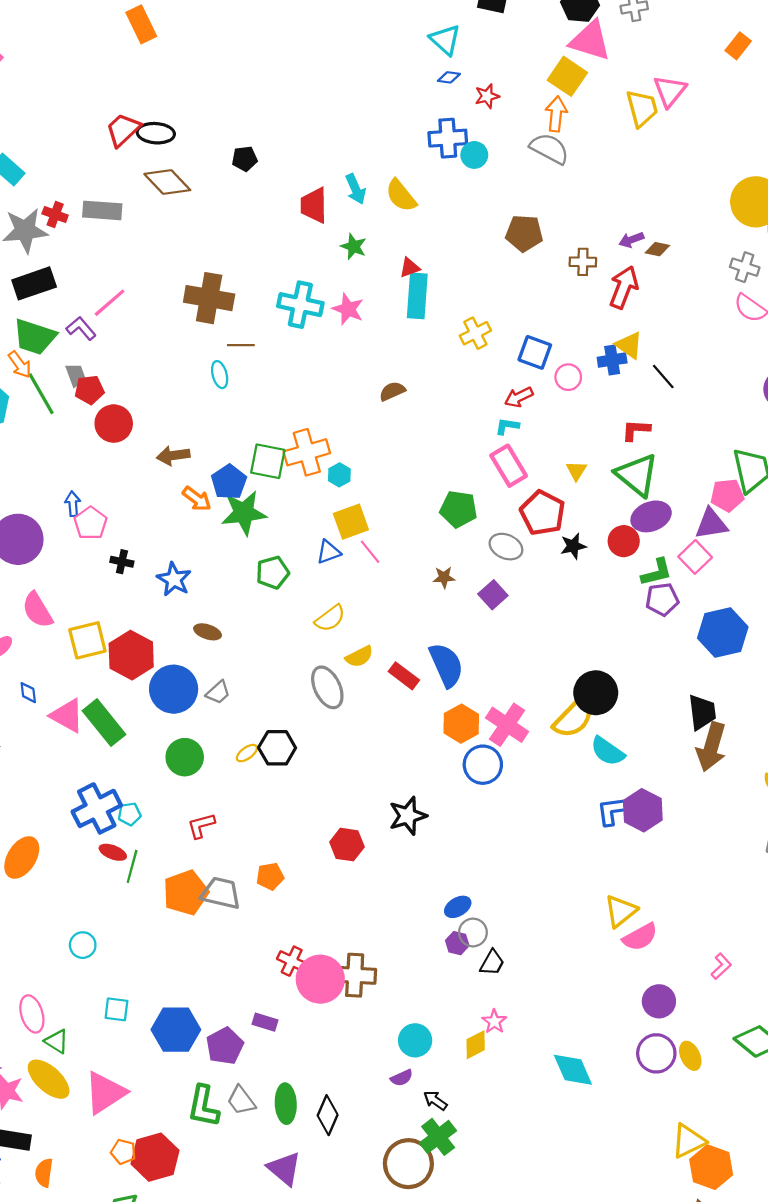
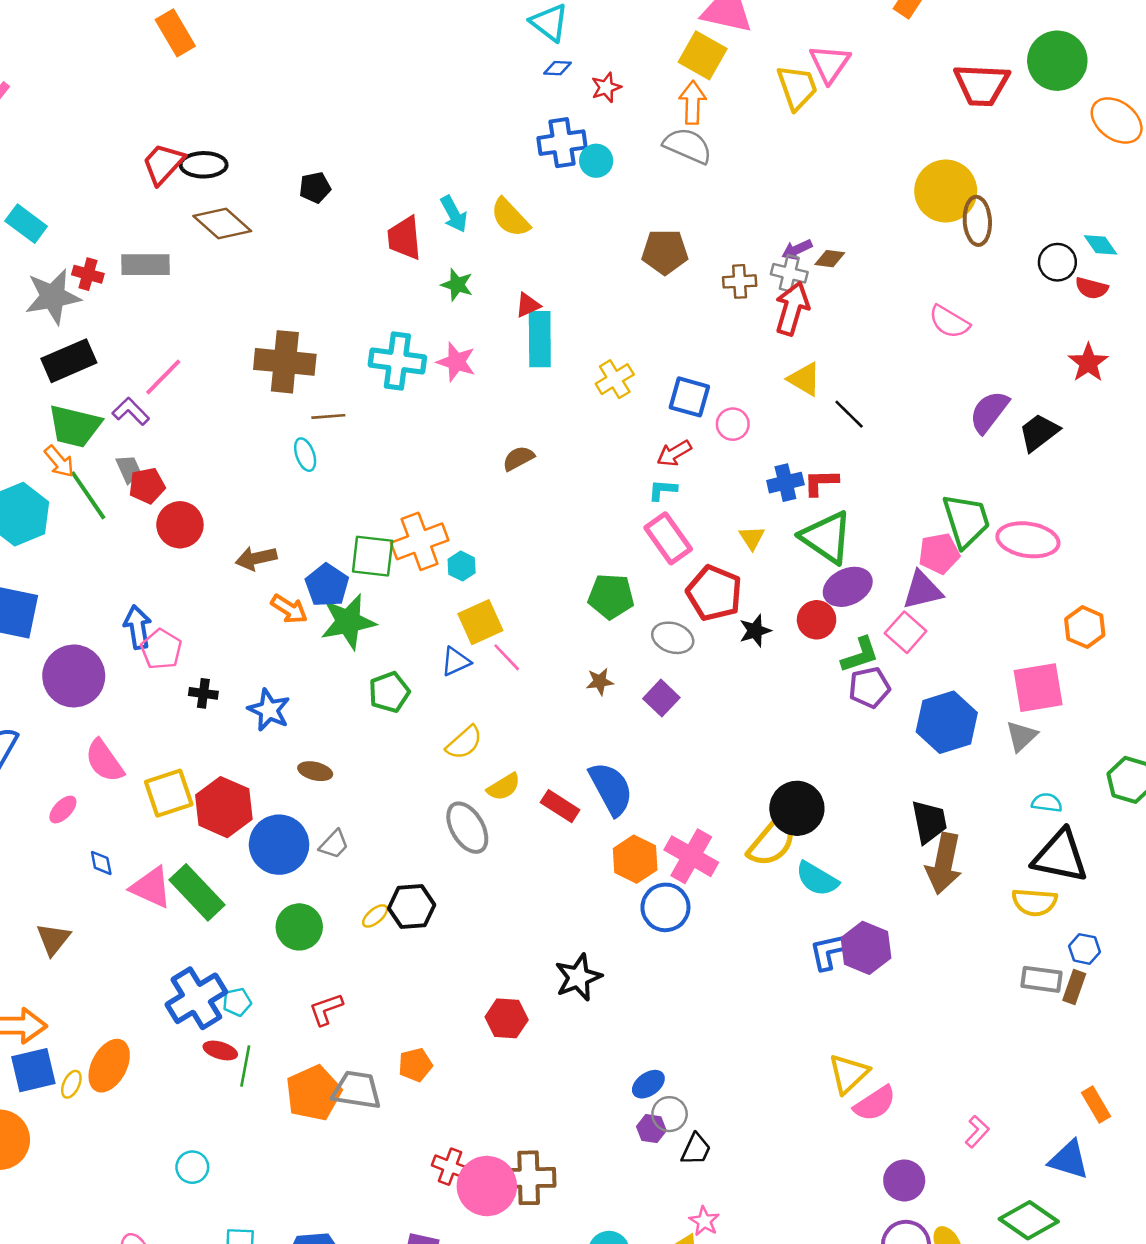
gray cross: (745, 267) -> (789, 273), moved
blue cross: (612, 360) -> (785, 483), moved
blue arrow: (73, 504) -> (138, 627), size x1.4

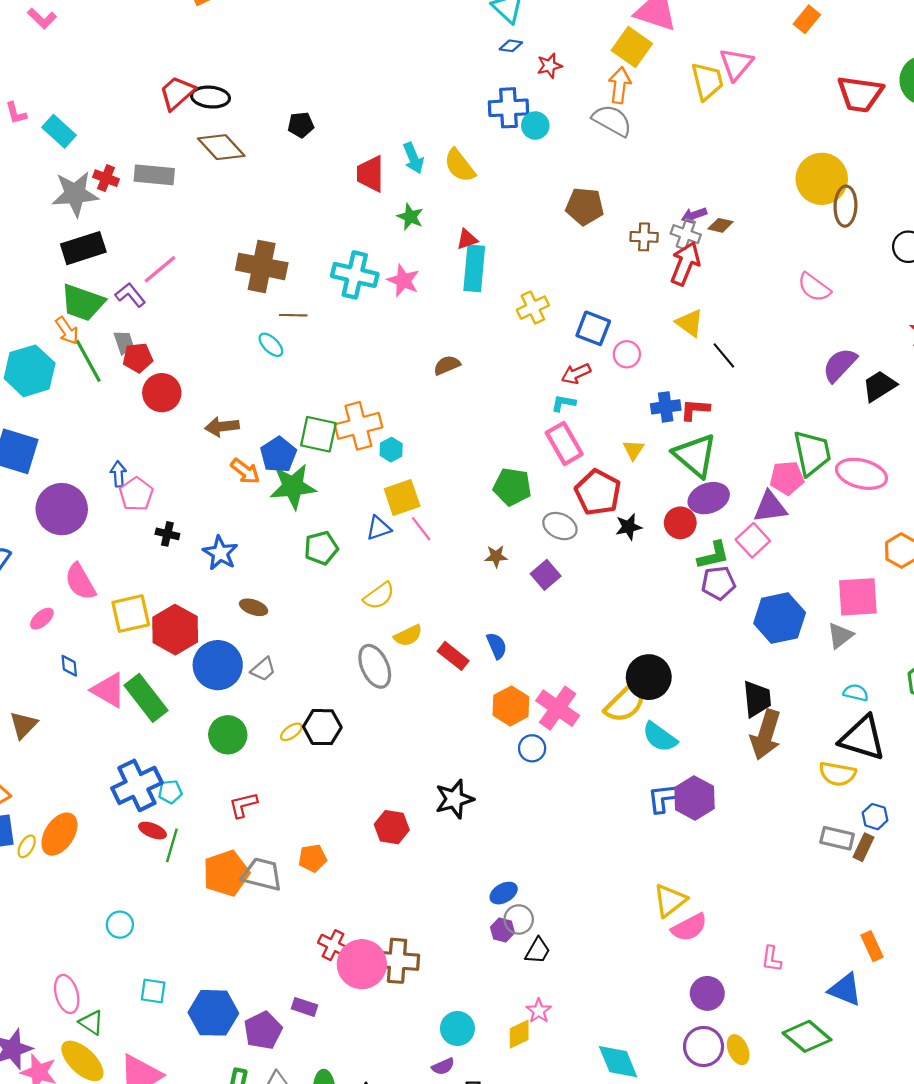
cyan ellipse: (305, 455) -> (271, 345), turned -32
blue arrow: (138, 627) -> (118, 474), size x0.7
blue semicircle: (611, 789) -> (497, 646), size x0.6
blue circle: (665, 907) -> (532, 748), size x0.7
pink L-shape: (977, 1132) -> (772, 959), turned 140

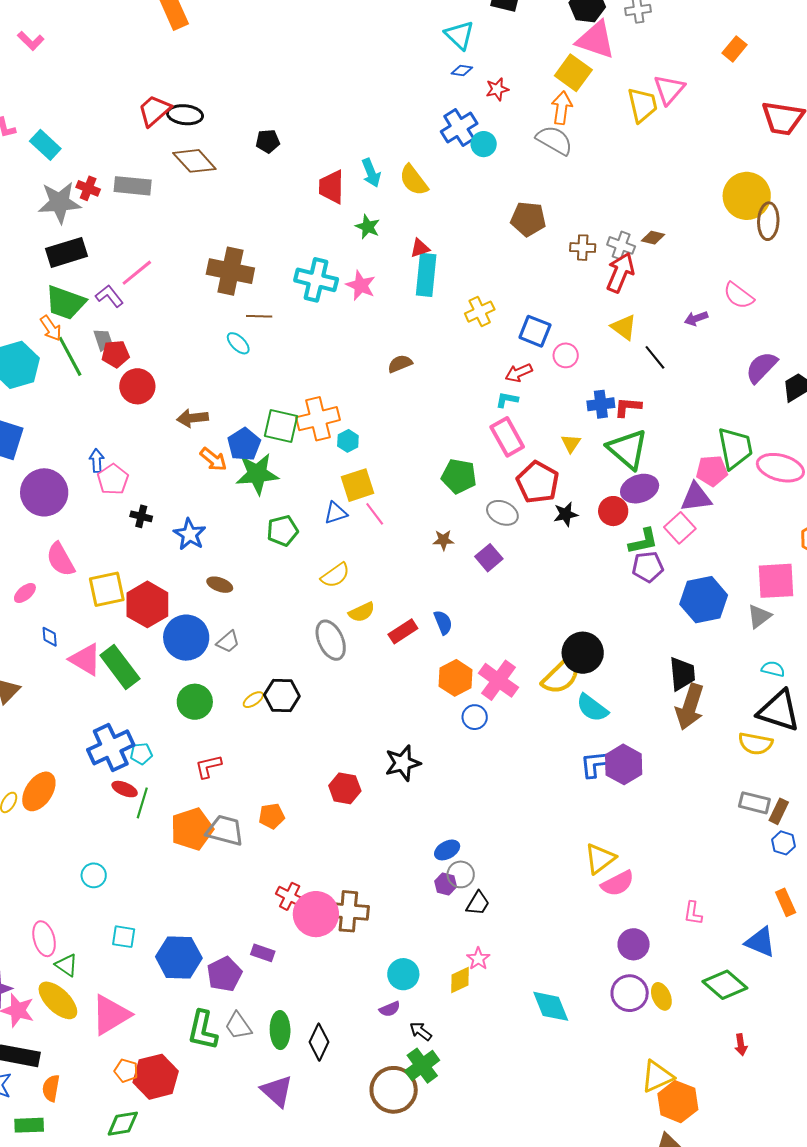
blue cross: (509, 108) -> (459, 128), turned -30
purple arrow: (694, 215) -> (696, 318), moved
red rectangle: (453, 656) -> (403, 631), turned -72
blue hexagon: (875, 817) -> (784, 843), moved

